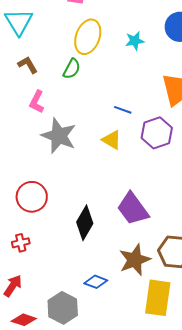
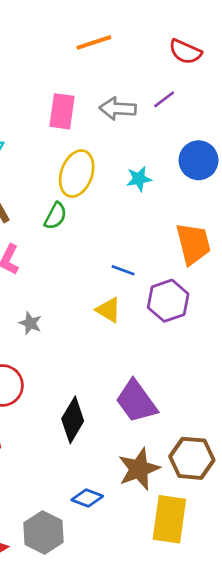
gray star: (59, 136) -> (30, 323), moved, size x0.5

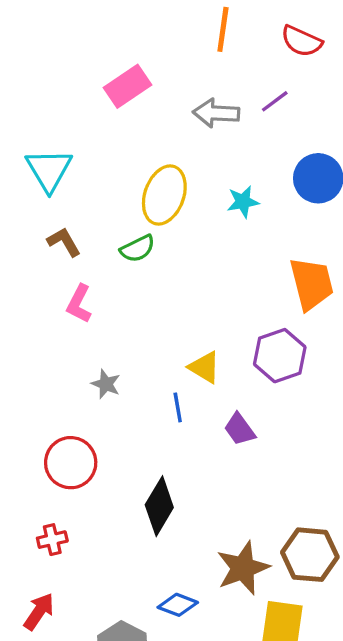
orange line: (94, 42) -> (223, 29), moved, turned -64
pink rectangle: (62, 111) -> (128, 86), moved, turned 48
green semicircle: (55, 216) -> (138, 249), turned 36
blue line: (123, 270) -> (178, 407), moved, turned 60
purple trapezoid: (136, 401) -> (240, 429), moved, size x0.6

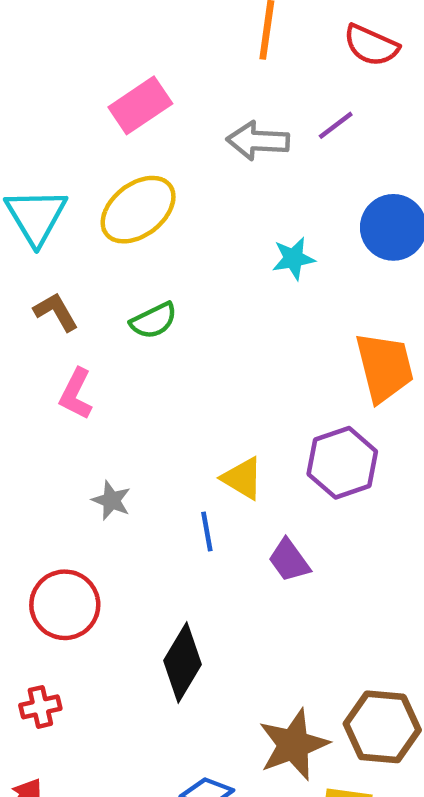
yellow ellipse: (164, 195) -> (138, 210), moved, turned 32

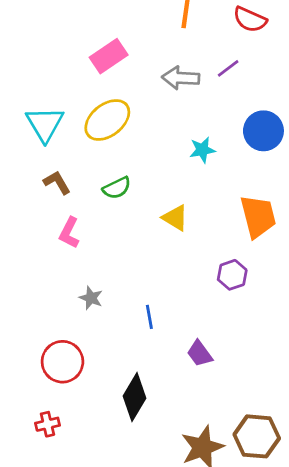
purple hexagon: (342, 463) -> (232, 275), size x0.7
yellow triangle: (242, 478) -> (175, 218), moved
purple trapezoid: (289, 560) -> (200, 354), moved

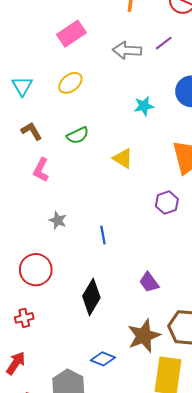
yellow ellipse: (107, 120) -> (70, 83), size x0.7
cyan triangle: (45, 124) -> (22, 86), size x0.7
purple trapezoid: (200, 354) -> (149, 282), moved

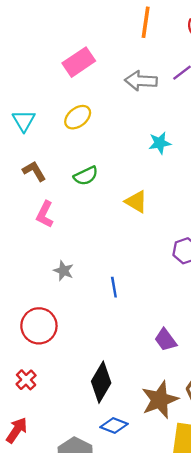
black diamond: (91, 297) -> (101, 382), moved
red cross: (24, 318) -> (26, 380), turned -30

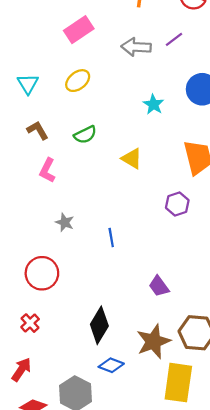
cyan star: (160, 143) -> (153, 104), turned -30

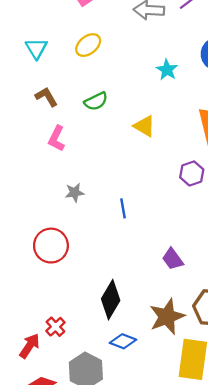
gray star: (65, 222) -> (75, 193), turned -30
red cross: (30, 323) -> (55, 327), moved

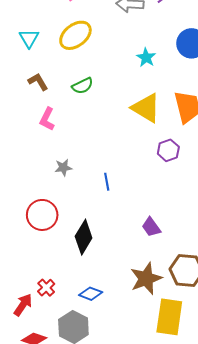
yellow ellipse: (88, 45) -> (75, 35), size x1.4
yellow triangle: (144, 126) -> (146, 108), moved, size x1.5
black diamond: (111, 300) -> (84, 237), moved
blue diamond: (123, 341) -> (91, 294), moved

